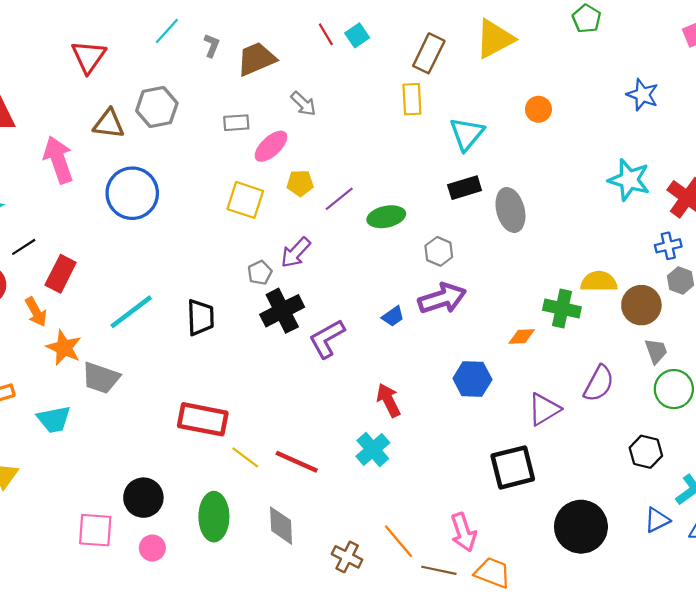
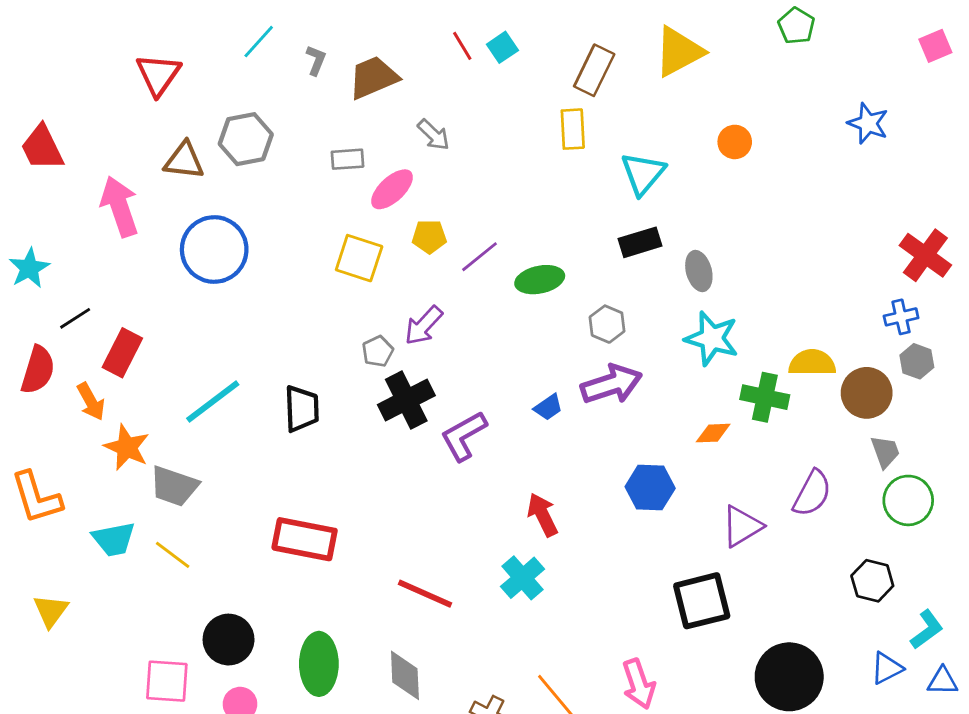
cyan star: (629, 180) -> (712, 338), moved
gray ellipse: (510, 210) -> (699, 271), size x0.7
yellow line: (245, 457) -> (173, 555), moved

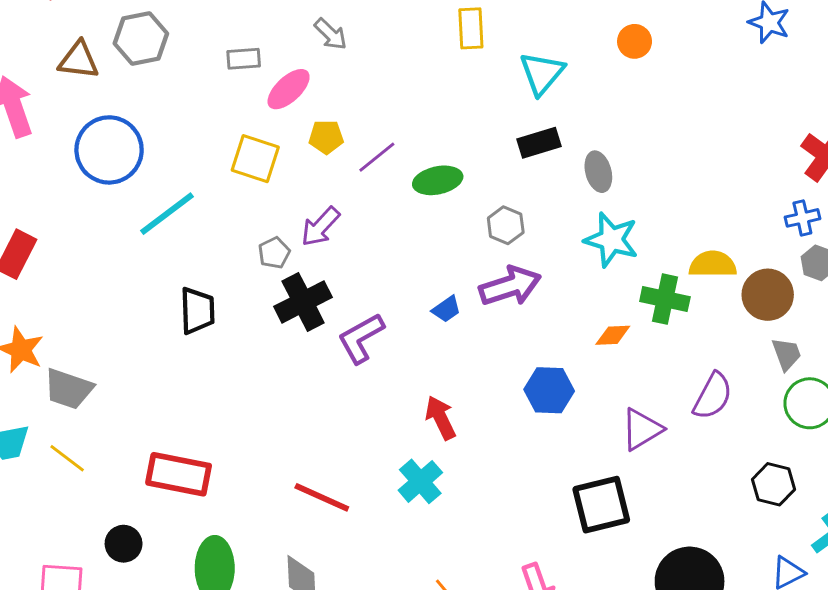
cyan line: (213, 401) -> (167, 214), moved
red rectangle: (305, 539) -> (179, 474), moved
black circle: (229, 640) -> (124, 544), size x0.7

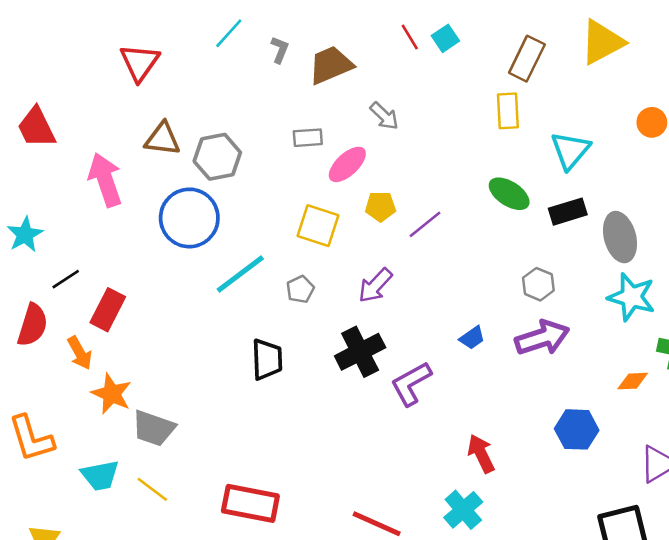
gray hexagon: (141, 38) -> (217, 157), moved
gray ellipse: (598, 172) -> (620, 237), size x1.4
green ellipse: (438, 180) -> (509, 194), moved, turned 45
gray pentagon: (274, 253) -> (300, 289), moved
blue trapezoid: (446, 309) -> (472, 338), moved

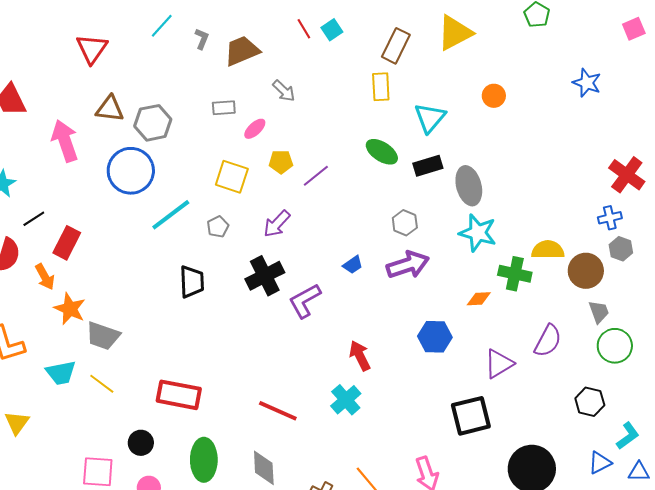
pink ellipse: (347, 164) -> (255, 129), size x0.7

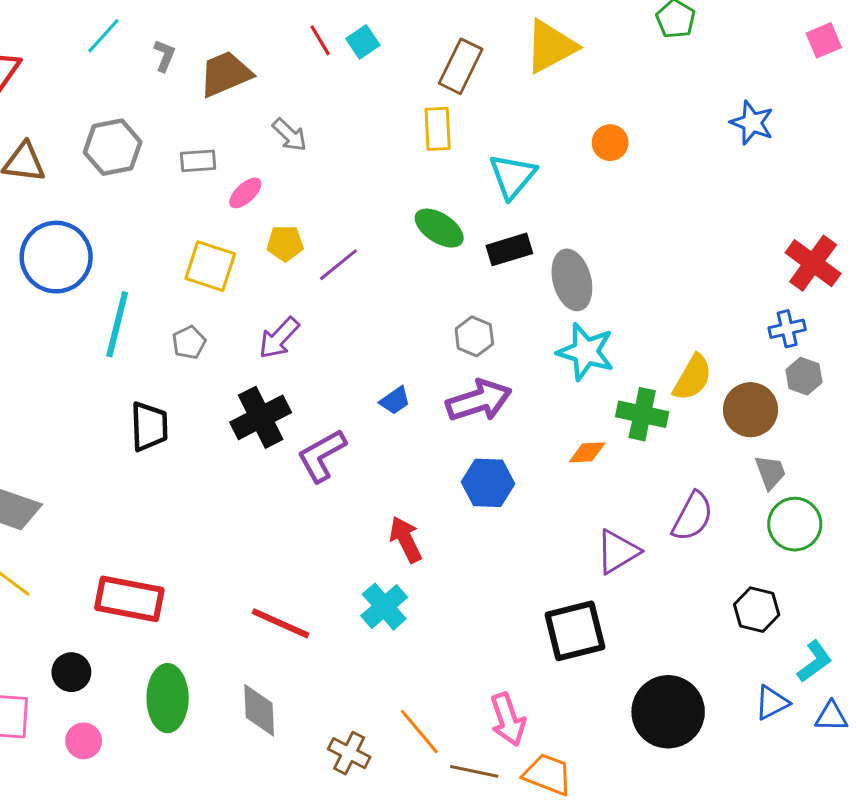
gray hexagon: (153, 123) -> (113, 147), moved
cyan line: (171, 215) -> (117, 324), turned -39
yellow semicircle: (548, 250) -> (693, 378), turned 120
blue hexagon: (435, 337) -> (488, 483), moved

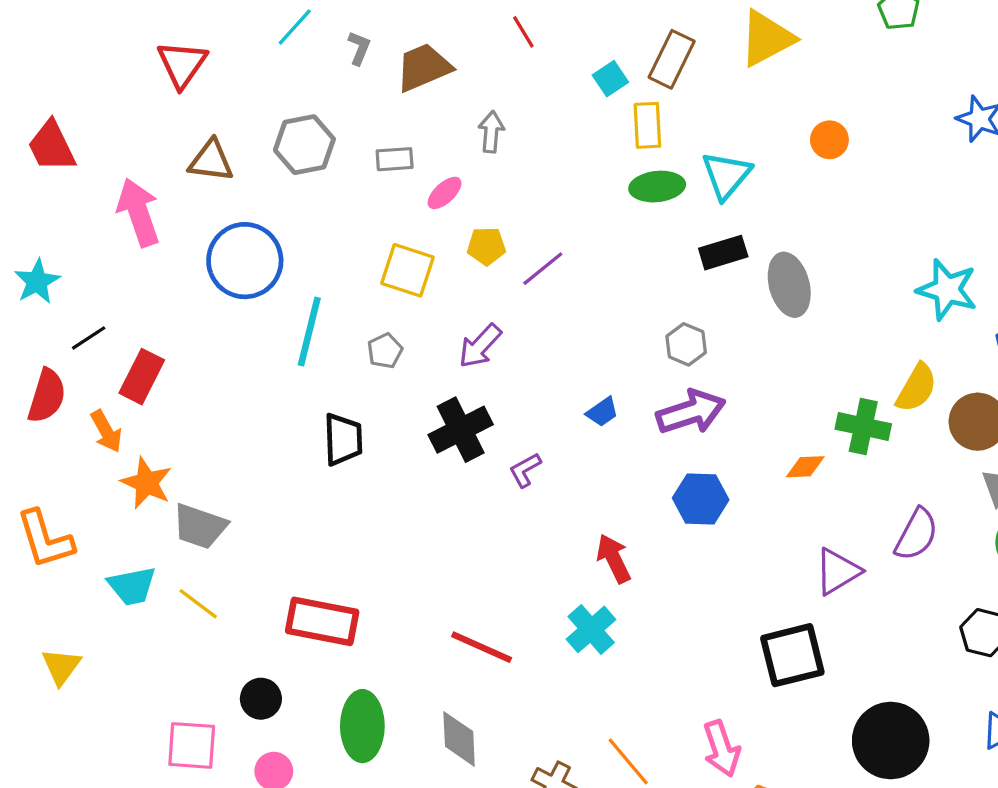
cyan square: (363, 42) -> (610, 79), moved
gray arrow: (290, 135) -> (491, 132), turned -129
green ellipse: (439, 228) -> (657, 187), moved, turned -39
cyan star: (586, 352) -> (947, 290), moved
purple L-shape: (322, 455) -> (525, 470), size x0.6

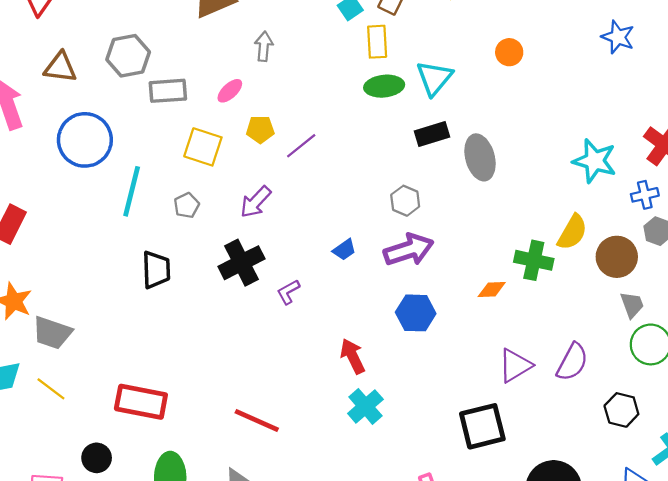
gray rectangle: (395, 159) -> (168, 91), moved, size x1.4
purple semicircle: (916, 534) -> (572, 362), moved
cyan cross: (591, 629) -> (365, 406), moved

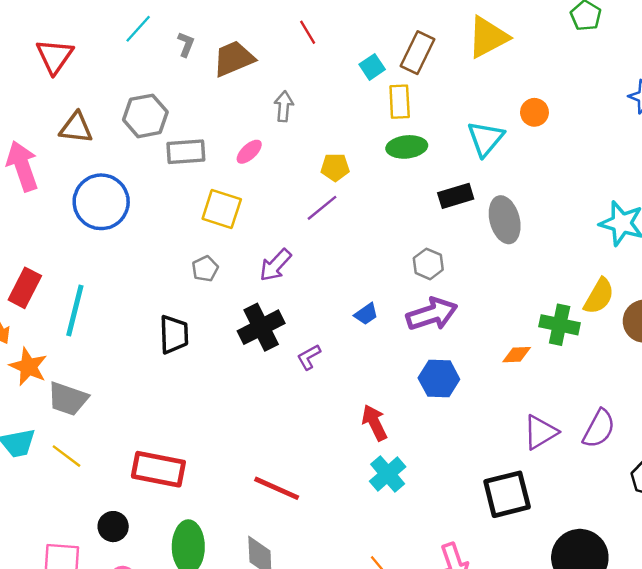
cyan triangle: (434, 78) -> (486, 139), moved
yellow pentagon: (260, 129) -> (335, 167), moved
cyan line: (132, 191) -> (75, 310), moved

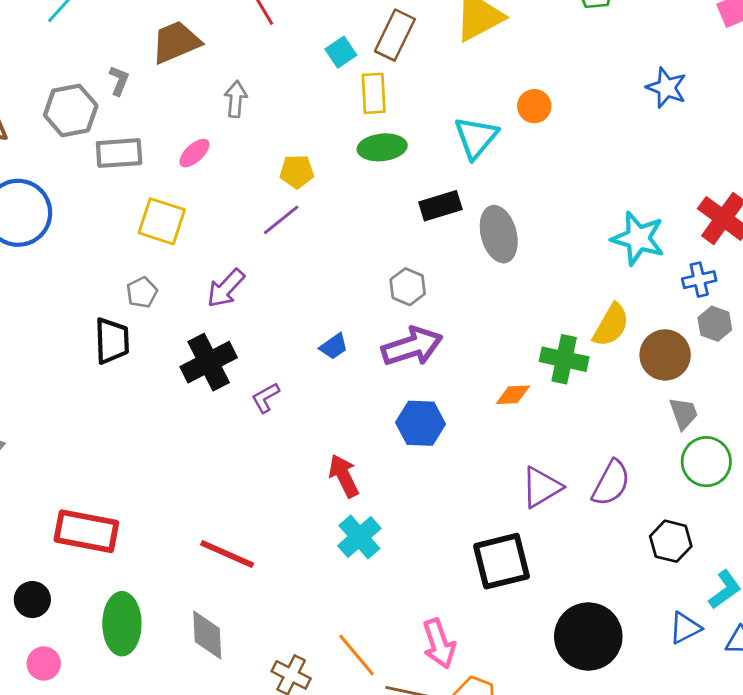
gray L-shape: (186, 44) -> (119, 81), moved
black trapezoid: (174, 334) -> (112, 341), moved

